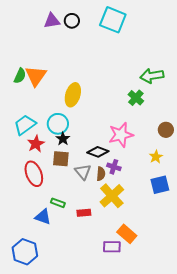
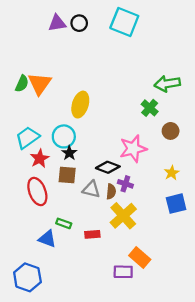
brown circle: (166, 130) -> (171, 131), moved
gray triangle: (83, 172) -> (91, 189), turned -36

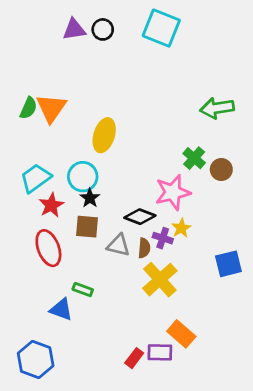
green cross: (150, 108) -> (194, 158), moved
yellow star: (172, 173) -> (181, 228), moved
red rectangle: (92, 234) -> (134, 358), moved, turned -48

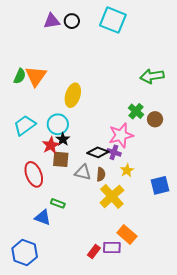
red star: (51, 205) -> (51, 145), moved
yellow star: (181, 228) -> (127, 170), moved
purple cross: (163, 238) -> (114, 152), moved

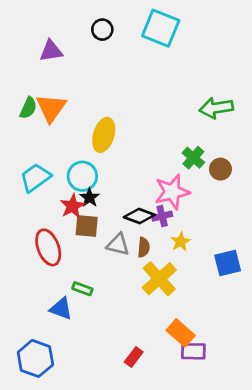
purple triangle: (52, 21) -> (51, 51), moved
purple cross: (114, 152) -> (162, 216), turned -32
purple rectangle: (112, 248) -> (193, 351), moved

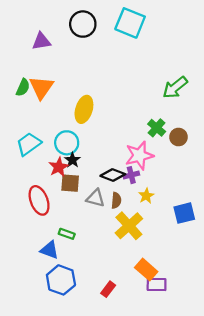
black circle: (102, 30) -> (83, 24), size x1.5
green arrow: (216, 108) -> (175, 87), turned -30
blue hexagon: (35, 358) -> (61, 280), moved

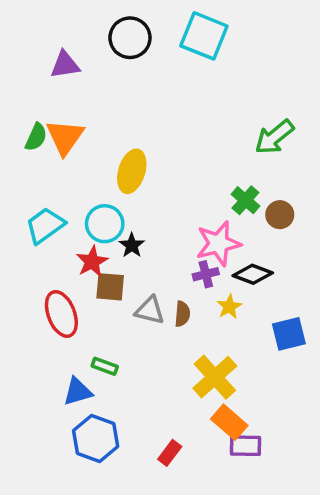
black star: (72, 160) -> (132, 245), moved
black diamond: (113, 175) -> (253, 274), moved
yellow cross: (129, 226) -> (215, 377), moved
blue triangle: (49, 250) -> (78, 392), turned -36

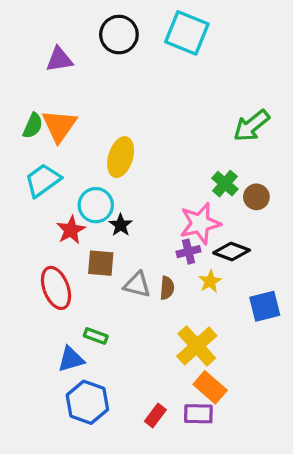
cyan trapezoid: (45, 225) -> (43, 180), moved
red star: (92, 262) -> (71, 230), moved
purple rectangle: (245, 446) -> (198, 414), moved

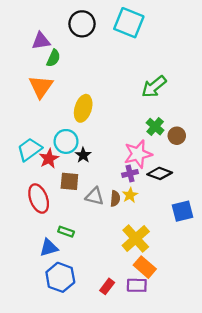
green semicircle: (33, 126) -> (53, 58), moved
green arrow: (251, 126) -> (154, 87), moved
cyan trapezoid: (43, 180) -> (29, 149), moved
yellow star: (210, 281) -> (130, 195), moved

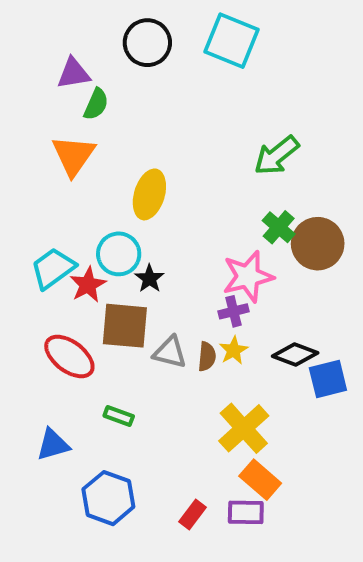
brown circle: (177, 136) -> (318, 244), size x1.6
black diamond: (160, 173) -> (295, 354), moved
brown square: (69, 181) -> (125, 326), size x1.4
red ellipse: (39, 199) -> (69, 356), turned -32
blue triangle: (49, 248) -> (53, 445), moved

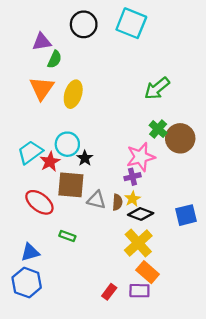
yellow ellipse: (149, 194) -> (73, 94), moved
black diamond: (295, 354) -> (141, 214), moved
blue hexagon: (108, 498) -> (27, 283), moved

